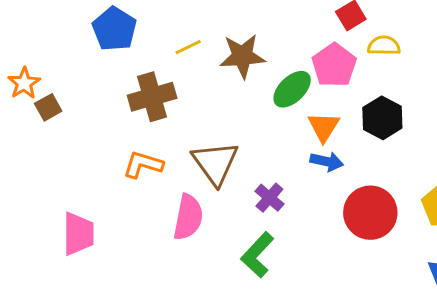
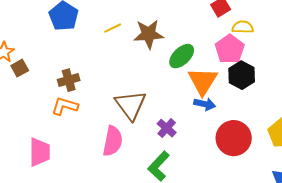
pink pentagon: (334, 65) -> (230, 49), moved
brown cross: (152, 97) -> (69, 80), moved, size x0.7
orange triangle: (324, 127) -> (203, 81), size x1.4
orange L-shape: (143, 164) -> (65, 106), moved

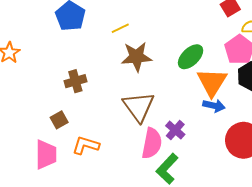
brown star: (149, 34) -> (137, 57), moved
brown square: (20, 68) -> (59, 120), moved
orange L-shape: (65, 106) -> (86, 145), moved
pink semicircle: (113, 141) -> (152, 143), moved

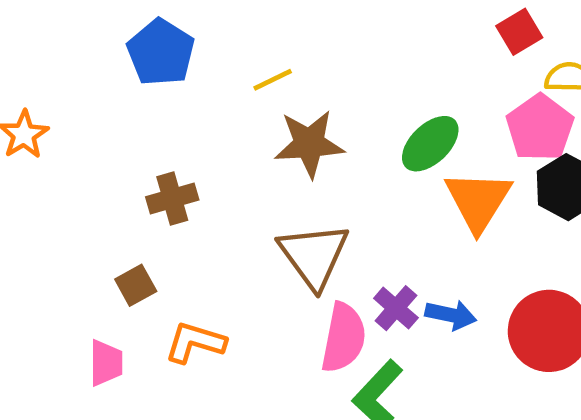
blue arrow: (214, 106) -> (451, 315), moved
pink trapezoid: (46, 155) -> (106, 363), size x0.7

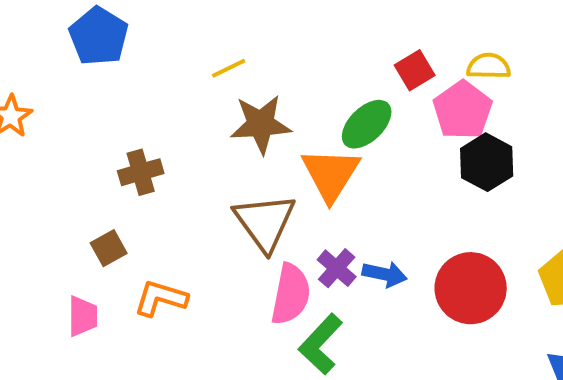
red square: (519, 32) -> (415, 70), moved
blue pentagon: (161, 52) -> (99, 36), moved
orange triangle: (478, 201) -> (331, 174), moved

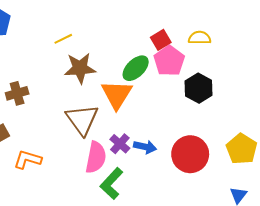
pink pentagon: (463, 110) -> (169, 61), moved

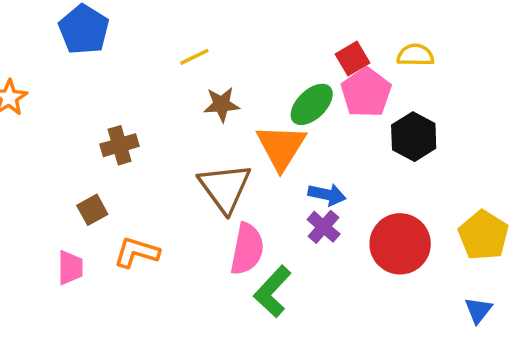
brown star: (80, 68) -> (222, 104), size x0.7
purple cross: (120, 144) -> (324, 227), moved
blue arrow: (145, 147) -> (327, 195), moved

